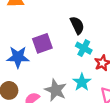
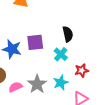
cyan cross: (84, 48) -> (61, 54), moved

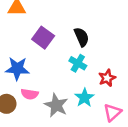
purple square: (35, 42) -> (43, 38), moved, turned -36
pink semicircle: (15, 87) -> (30, 94), moved, turned -136

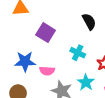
black semicircle: (82, 37) -> (89, 22), moved
pink semicircle: (30, 94) -> (47, 71), moved

